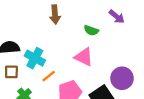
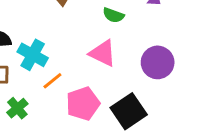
purple circle: (122, 78) -> (158, 62), moved

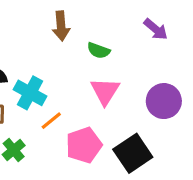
green semicircle: (113, 15) -> (99, 50), moved
pink triangle: (103, 53) -> (105, 91), turned 36

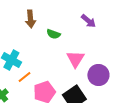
pink triangle: (105, 91) -> (75, 59), moved
purple circle: (164, 101) -> (98, 75), moved

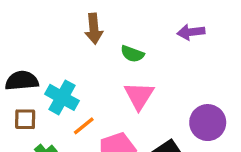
purple arrow: (88, 21) -> (191, 32), turned 133
pink triangle: (75, 59) -> (139, 96), moved

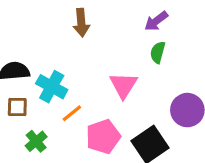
purple arrow: (191, 32) -> (156, 21), moved, turned -30
green semicircle: (132, 54) -> (158, 52), moved, turned 85

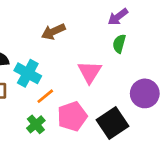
brown arrow: (81, 23) -> (53, 32), moved, turned 70
green cross: (36, 141) -> (36, 124), moved

